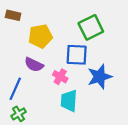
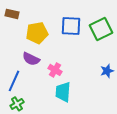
green square: (91, 27) -> (101, 29), moved
blue square: (77, 55) -> (71, 26), moved
blue star: (100, 77) -> (107, 71), moved, size x0.6

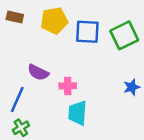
yellow pentagon: (37, 33) -> (54, 21), moved
pink cross: (55, 70) -> (68, 86), turned -32

